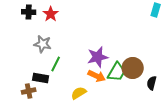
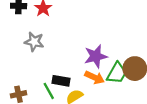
green line: (56, 64) -> (49, 91), moved, turned -56
black rectangle: (41, 78) -> (61, 81), moved

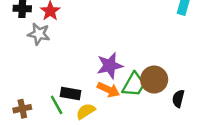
gray star: (34, 42) -> (39, 34), moved

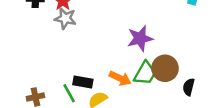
gray star: (39, 34) -> (65, 18), moved
purple star: (110, 66) -> (140, 38), moved

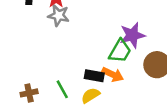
green trapezoid: (145, 73) -> (120, 51), moved
black rectangle: (83, 82) -> (94, 76), moved

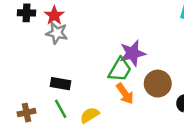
orange arrow: (113, 75) -> (125, 94), moved, turned 30
black rectangle: (94, 76) -> (61, 84), moved

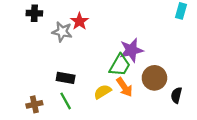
red star: (54, 15) -> (79, 21), moved
yellow semicircle: (90, 115) -> (103, 92), moved

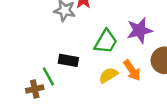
green trapezoid: (120, 65) -> (106, 42), moved
green line: (66, 101) -> (48, 77), moved

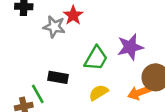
orange arrow: (132, 70) -> (139, 93), moved, turned 105

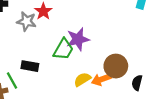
purple star: (130, 47) -> (78, 39), moved
yellow semicircle: (99, 93) -> (82, 79), moved

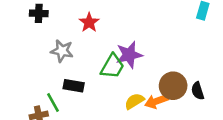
gray star: (27, 21) -> (62, 51), moved
black semicircle: (137, 83) -> (198, 91), moved, turned -32

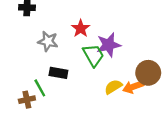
red star: (89, 22) -> (81, 28), moved
green trapezoid: (112, 66) -> (93, 55), turned -60

